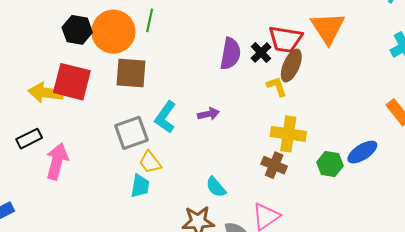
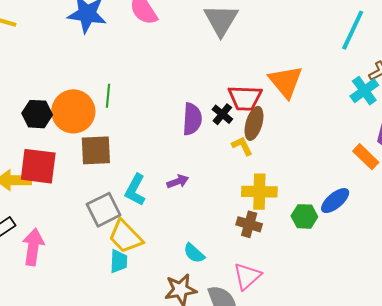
yellow trapezoid: (150, 162) -> (126, 237), size x1.5

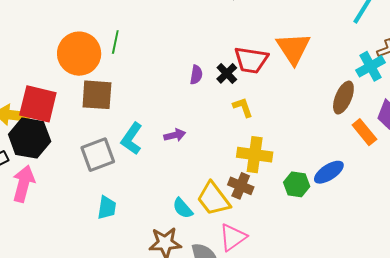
black hexagon: (37, 114) -> (30, 138), moved, size x1.4
purple semicircle: (192, 119) -> (196, 75), size x0.6
brown ellipse: (254, 123) -> (343, 98), moved
yellow trapezoid: (126, 237) -> (213, 199), moved

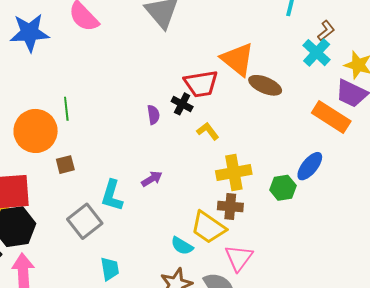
brown square: (97, 95) -> (65, 165), size x0.6
brown ellipse: (343, 98) -> (265, 85), moved, turned -72
orange rectangle: (364, 132) -> (331, 117), size x1.4

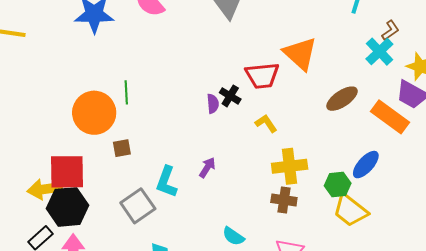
brown ellipse: (265, 85) -> (342, 99), moved, turned -60
black cross: (182, 104) -> (230, 96), moved
purple arrow: (152, 179) -> (207, 168), turned -30
yellow trapezoid: (208, 227) -> (350, 210), moved

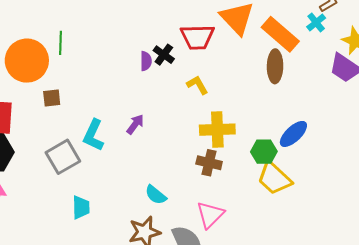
cyan cross: (379, 52) -> (316, 22), size x0.7
brown ellipse: (342, 99) -> (275, 66), turned -60
orange rectangle: (390, 117) -> (280, 34), moved

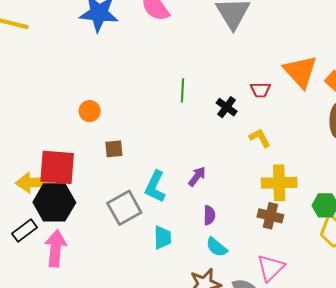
red trapezoid: (197, 37) -> (260, 90), size x0.6
green line: (60, 43) -> (182, 90), moved
orange circle: (27, 61) -> (90, 111), size x0.5
purple semicircle: (146, 61) -> (209, 215), moved
cyan trapezoid: (81, 207) -> (163, 238), moved

